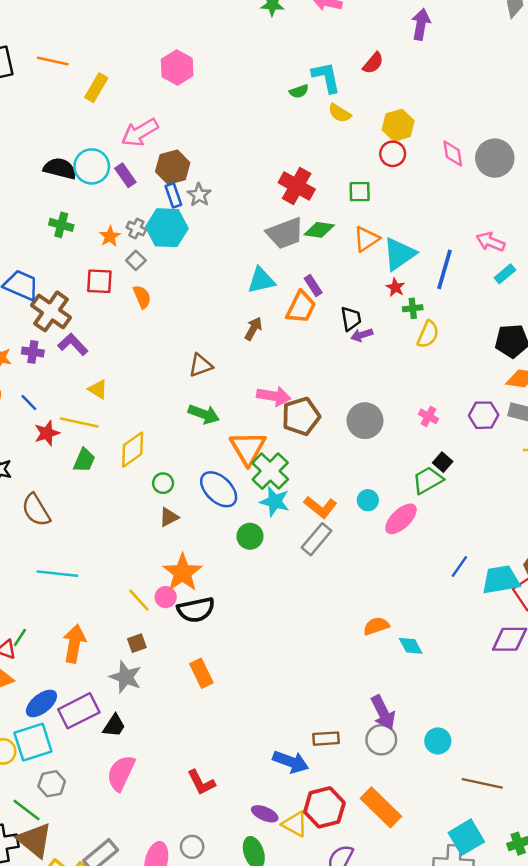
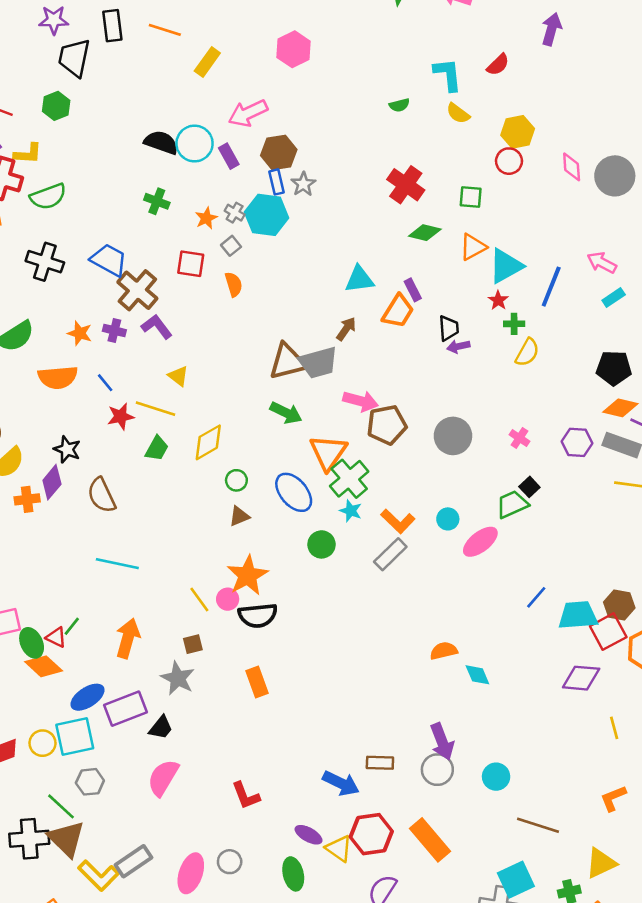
green semicircle: (299, 91) -> (399, 105), moved
gray trapezoid: (285, 233) -> (318, 363), moved
brown triangle: (201, 365) -> (288, 362), size x1.5
cyan star: (275, 501) -> (351, 511), size x0.7

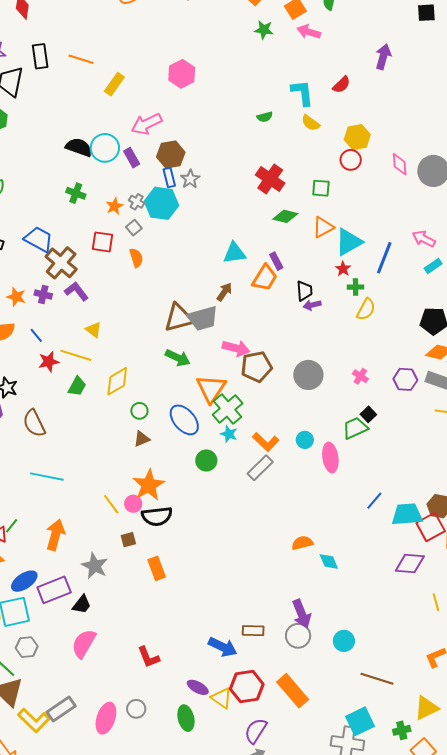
pink ellipse: (480, 542) -> (330, 458), turned -60
brown square: (193, 644) -> (128, 540), moved

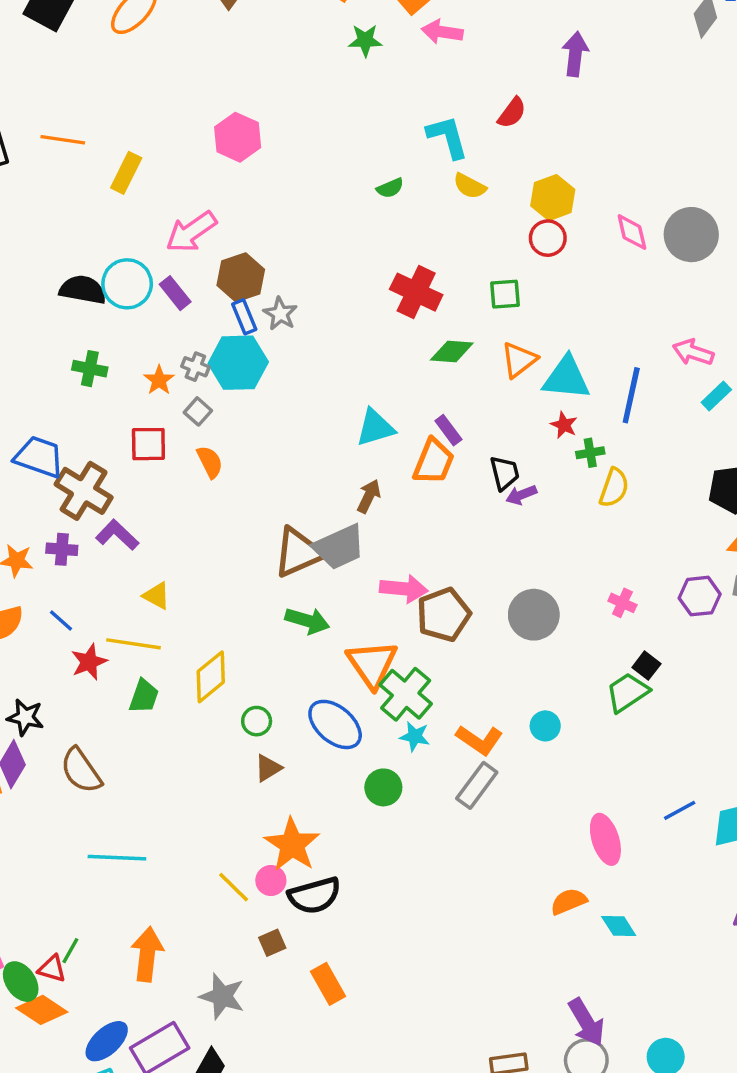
cyan triangle: (349, 242) -> (566, 378), turned 44
pink ellipse: (330, 458) -> (605, 839), moved
blue line: (374, 501) -> (680, 810), turned 30

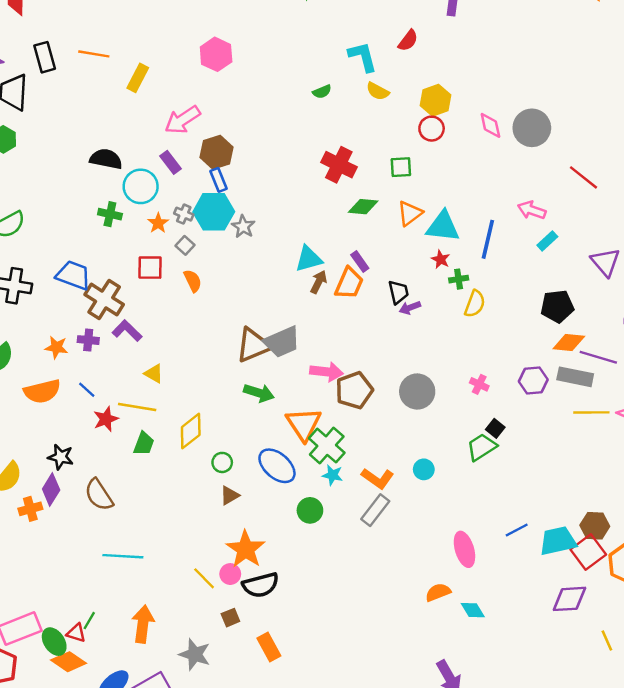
cyan circle: (127, 284) -> (141, 186), moved
gray star: (280, 314) -> (243, 227), moved
brown arrow: (369, 496) -> (319, 282), moved

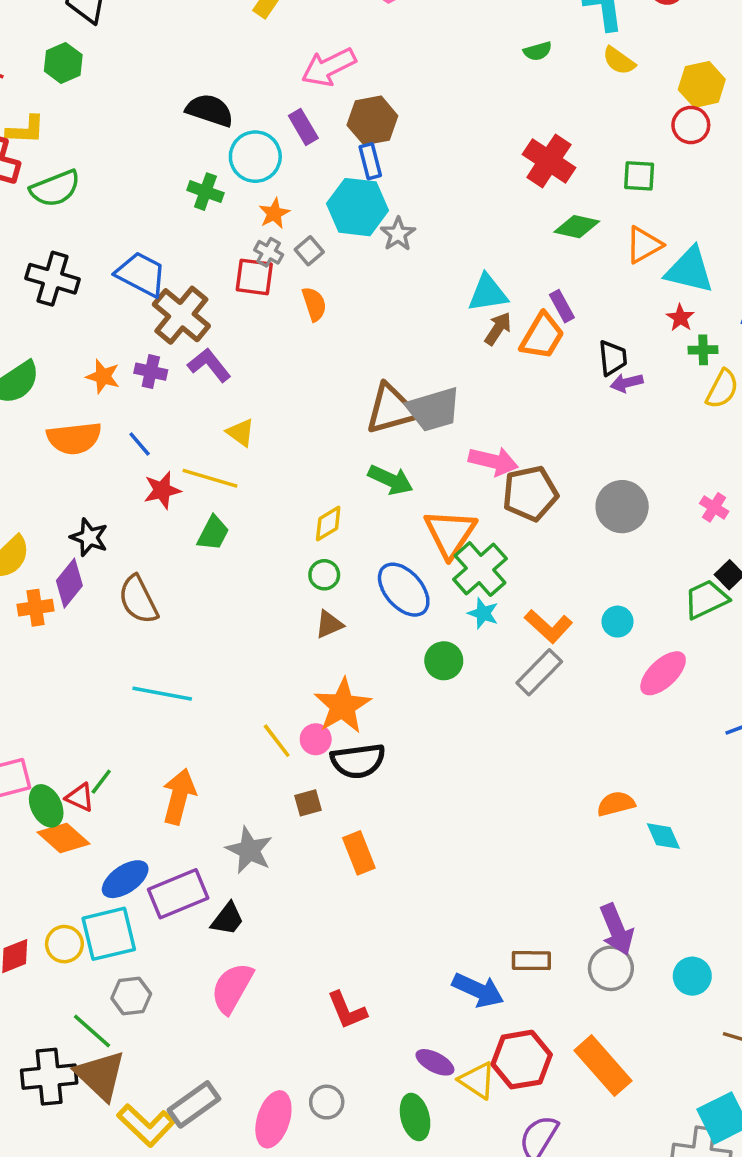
gray cross: (184, 214) -> (269, 252), moved
yellow diamond: (191, 431) -> (328, 524), moved, size x0.7
pink ellipse: (464, 549) -> (663, 673), moved, turned 56

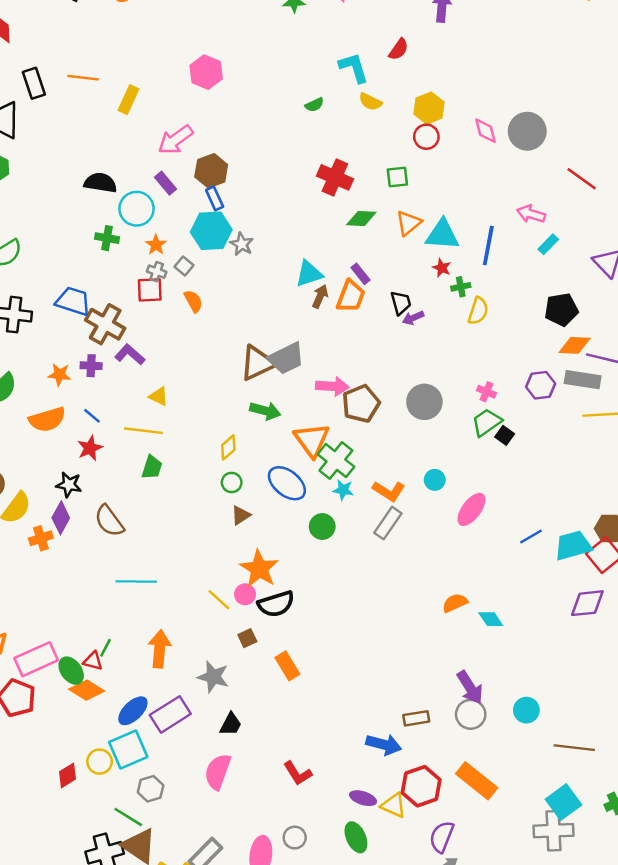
red star: (162, 490) -> (90, 448), moved
green trapezoid: (706, 599) -> (487, 422), moved
black trapezoid: (227, 919) -> (231, 724), moved

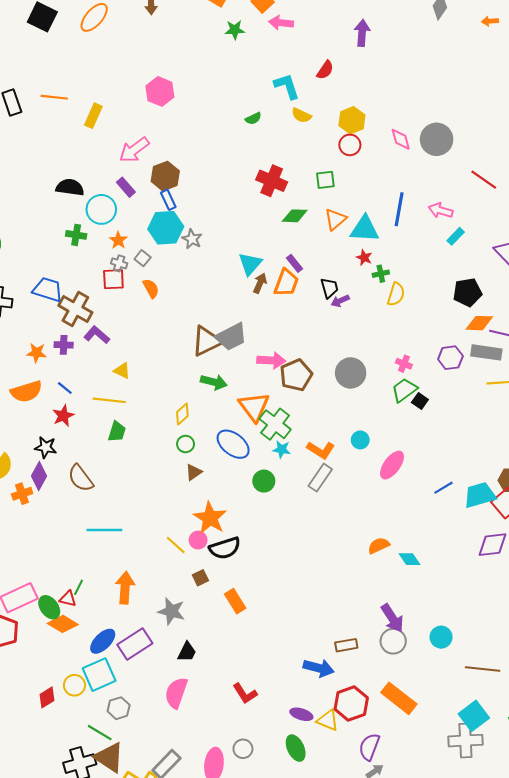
blue line: (488, 245) -> (399, 209), moved
cyan triangle: (309, 274) -> (250, 264), turned -30

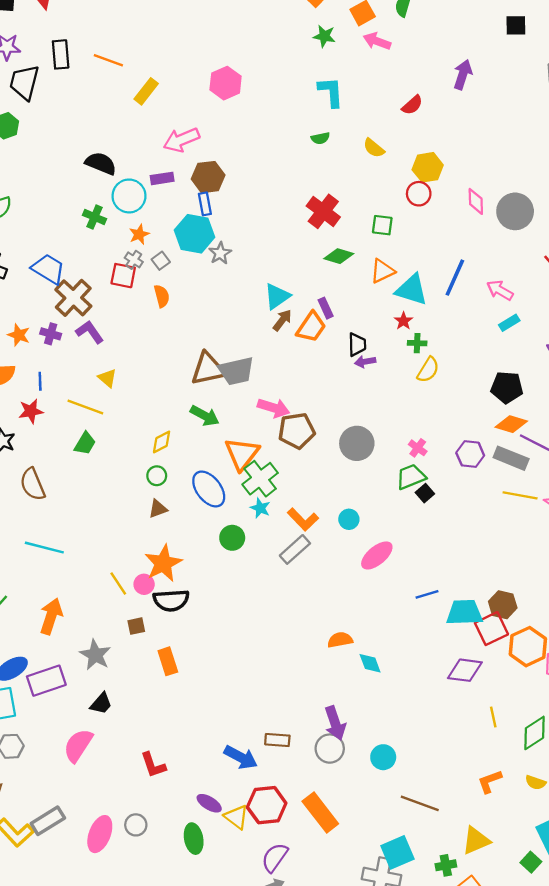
cyan L-shape: (287, 86) -> (331, 92), moved
purple rectangle: (126, 187) -> (162, 178), turned -72
blue line: (65, 388) -> (40, 381), turned 35

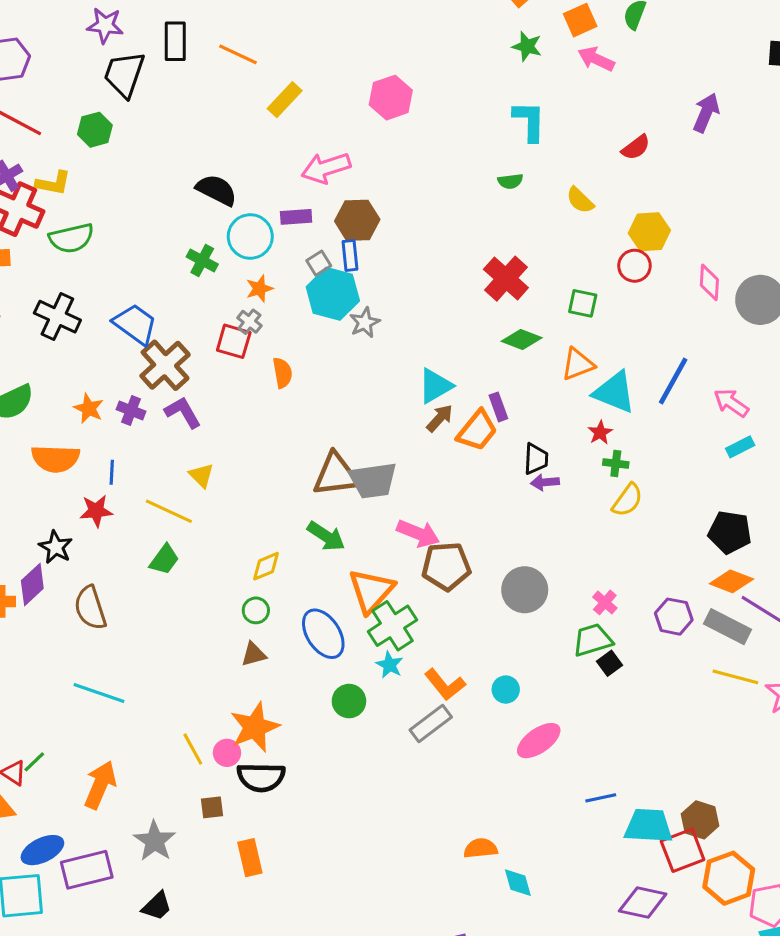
gray square: (161, 261) -> (319, 263), moved

